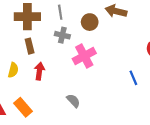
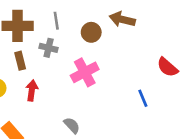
gray cross: (62, 35) -> (49, 48), moved

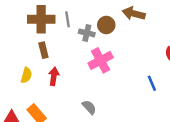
gray line: (56, 21) -> (67, 19), moved
gray cross: (49, 48) -> (87, 33), moved

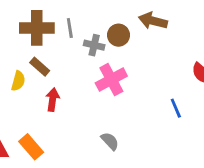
brown rectangle: (43, 50) -> (40, 67), turned -35
yellow semicircle: (26, 75) -> (18, 81), moved
gray semicircle: (89, 107) -> (110, 141), moved

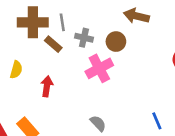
brown circle: (118, 35) -> (116, 42), moved
brown rectangle: (40, 67) -> (53, 44), moved
blue line: (176, 108) -> (157, 121), moved

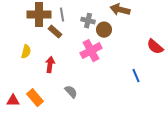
gray cross: (84, 38) -> (88, 21), moved
blue line: (157, 121) -> (136, 76), moved
gray semicircle: (98, 123) -> (71, 92), moved

